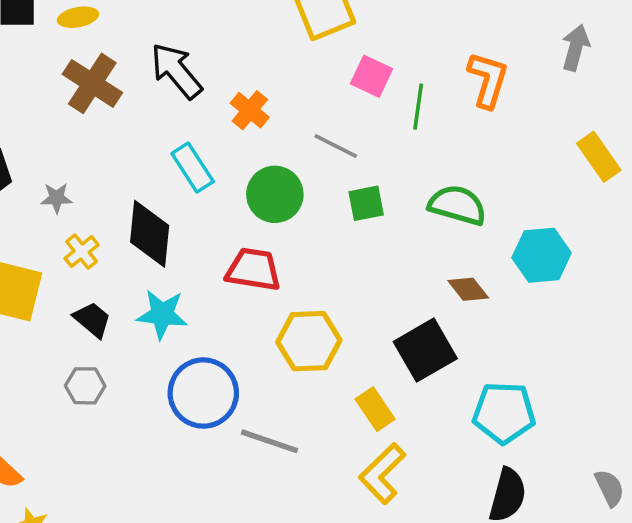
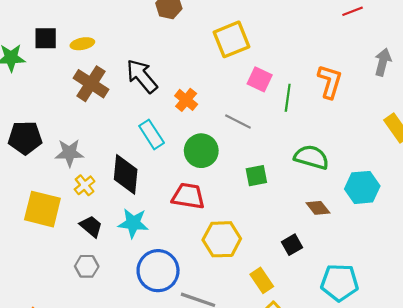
gray star: (57, 198) -> (69, 153), size x1.5
green square: (366, 203) -> (256, 176), moved
black square: (425, 350) -> (292, 245), size x0.6

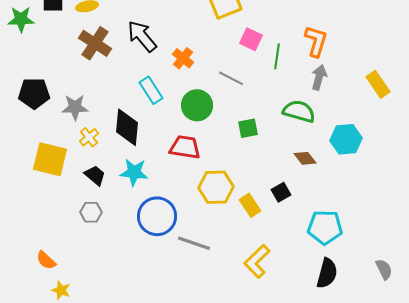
gray arrow: (383, 62) -> (319, 77), moved
yellow rectangle: (262, 280) -> (250, 205), moved

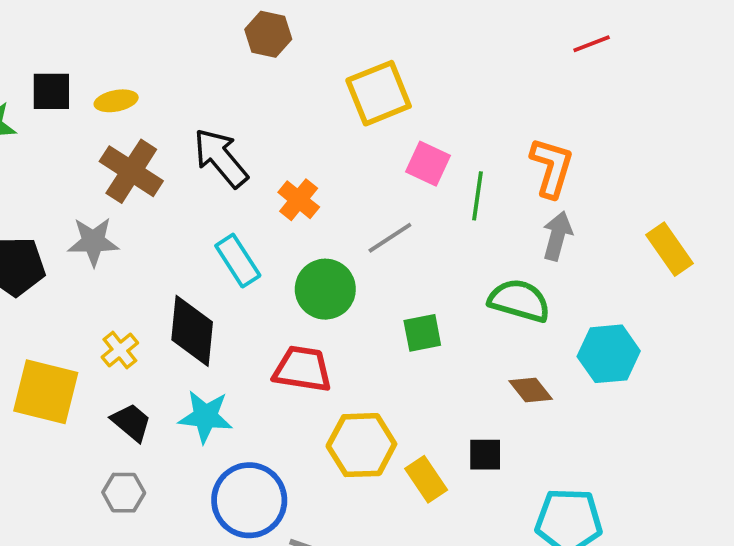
gray line: (231, 78) -> (390, 238), turned -60
gray star: (75, 107) -> (93, 242), moved
black square: (281, 192) -> (485, 455), turned 30

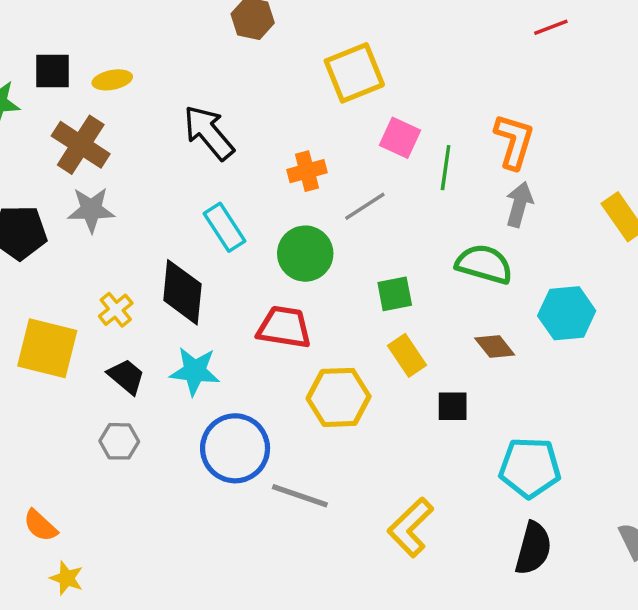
brown cross: (131, 171) -> (81, 145), moved
orange cross: (299, 200) -> (307, 171), moved, turned 36
yellow rectangle: (426, 479) -> (407, 355), moved

